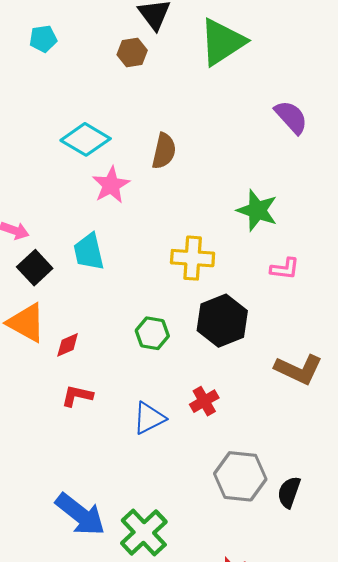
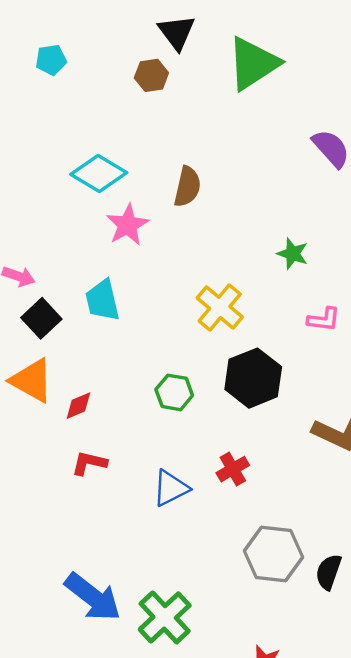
green star: (257, 210) -> (293, 254), size x0.7
yellow cross: (193, 258) -> (220, 307), turned 36

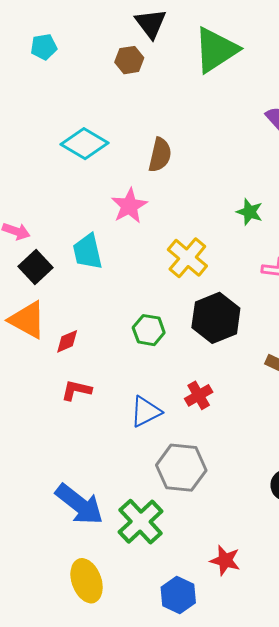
pink star: (128, 225) -> (129, 206), moved
gray hexagon: (274, 554) -> (181, 468), moved

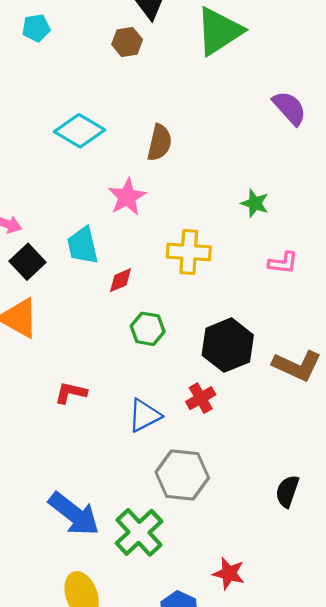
yellow cross: (187, 258) -> (189, 252), turned -36
black hexagon: (216, 318) -> (228, 345), moved
red diamond: (67, 341) -> (121, 280), moved

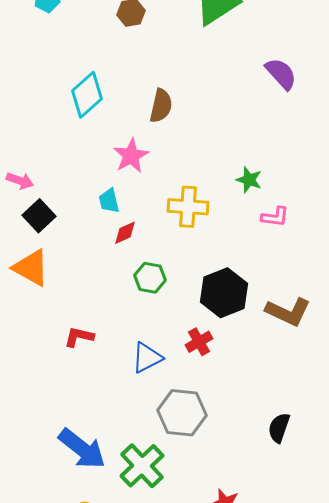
cyan diamond: (79, 131) -> (87, 95), turned -72
green star: (255, 203) -> (249, 180), moved
cyan trapezoid: (83, 245) -> (109, 201), moved, size x0.7

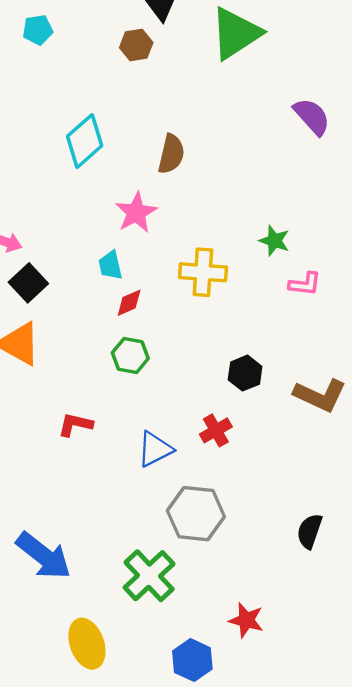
green hexagon: (150, 278) -> (130, 355), moved
black hexagon: (224, 293) -> (245, 373), size x0.6
blue arrow: (82, 449) -> (44, 556), moved

